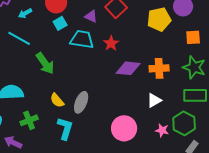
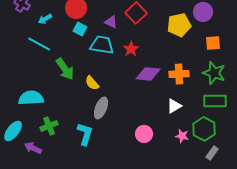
cyan square: (60, 23) -> (80, 29), turned -32
yellow semicircle: (57, 100) -> (92, 83), moved
pink circle: (124, 128) -> (144, 134), size x0.7

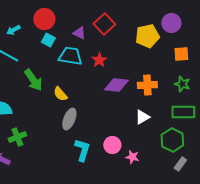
green star: (214, 73) -> (182, 84), size x0.7
cyan L-shape: (85, 134) -> (82, 150), moved
pink star: (182, 136) -> (132, 157), moved

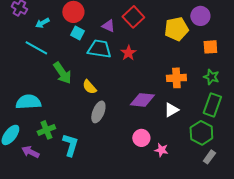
purple diamond: (116, 85) -> (142, 100), moved
green rectangle: (183, 112) -> (212, 105), turned -70
cyan L-shape: (82, 150) -> (70, 145), moved

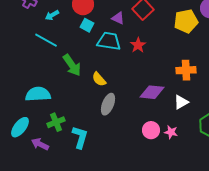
pink star: (161, 150) -> (171, 132), moved

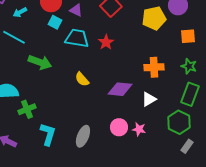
purple triangle: (118, 18) -> (76, 10), moved
green arrow: (72, 65) -> (40, 62), turned -35
yellow semicircle: (99, 79) -> (82, 79), moved
gray ellipse: (108, 104) -> (83, 136), moved
green cross: (56, 122) -> (27, 109), moved

